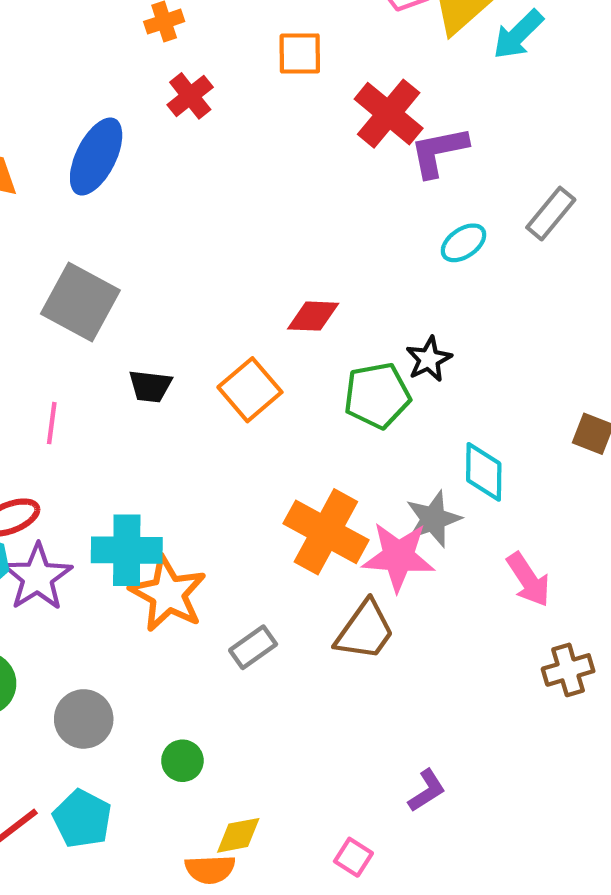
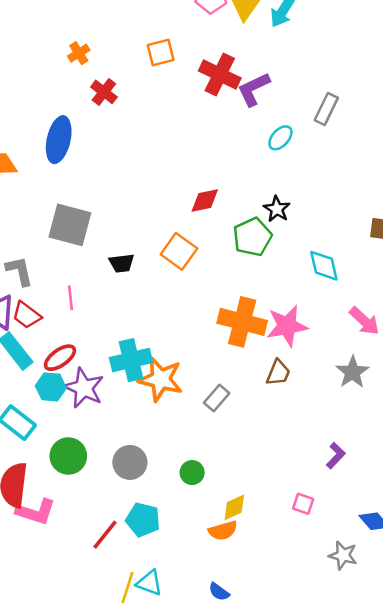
gray star: (433, 519) -> (352, 372), moved
brown trapezoid: (365, 631) -> (278, 373), size x0.7

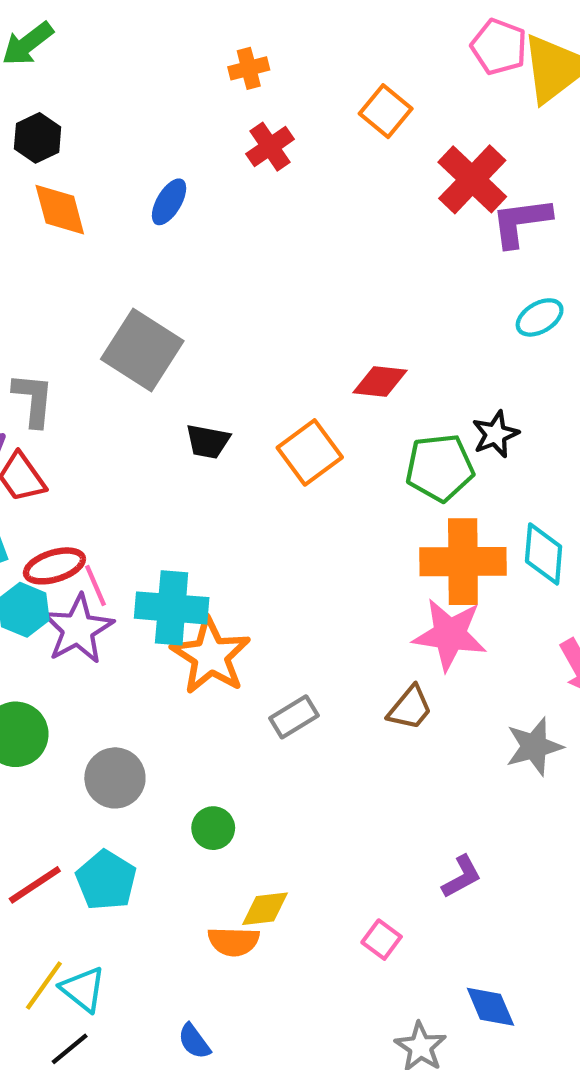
orange square: (161, 52) -> (386, 111), turned 36
blue ellipse: (59, 140) -> (169, 202), size x0.6
pink line: (70, 298) -> (96, 585), moved, turned -35
orange cross: (242, 322) -> (463, 562), moved, turned -33

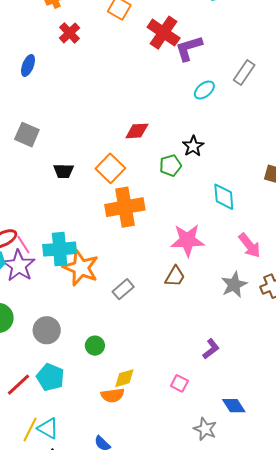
gray square: (142, 350) -> (27, 135), size x0.7
green pentagon: (440, 468) -> (170, 166), size x0.7
orange cross: (463, 562) -> (125, 207), moved

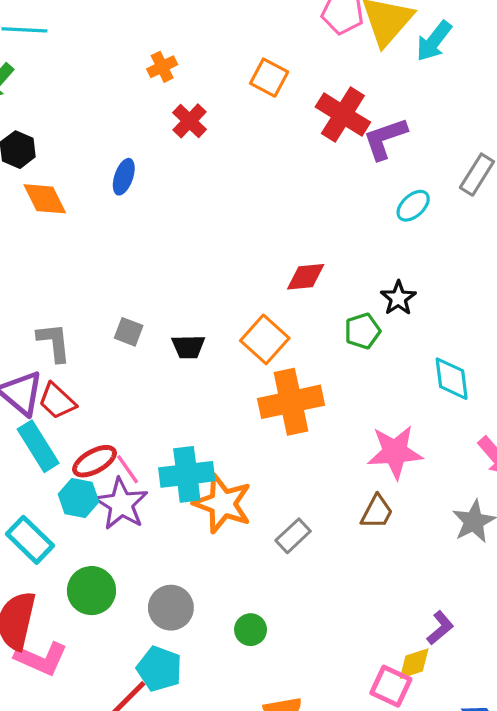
gray square: (27, 135) -> (129, 332), moved, size x0.7
cyan pentagon: (50, 377) -> (159, 669), moved
yellow diamond: (124, 378) -> (414, 664), moved
pink square: (179, 383) -> (391, 686), size x1.4

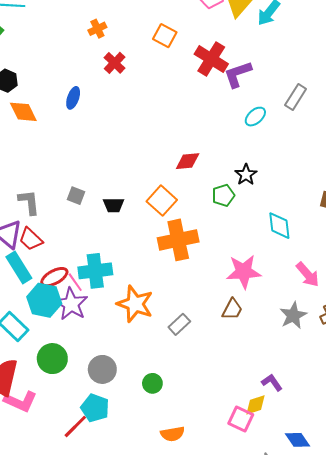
cyan cross: (187, 474) -> (95, 271), moved
cyan hexagon: (78, 498) -> (44, 300), size x1.4
purple L-shape: (440, 628) -> (272, 382), turned -85

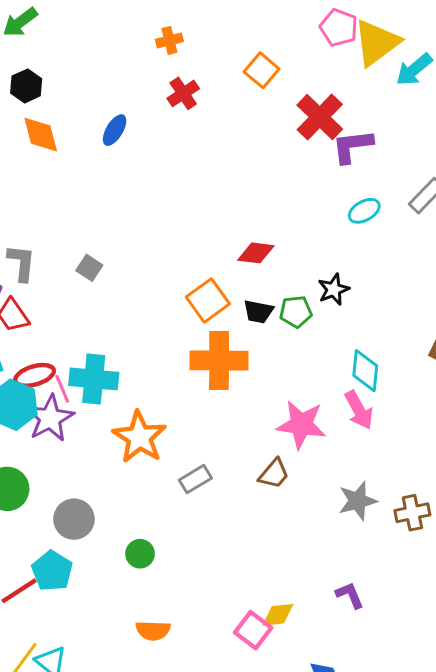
black trapezoid: (114, 205) -> (258, 312), moved
pink arrow: (308, 275) -> (359, 410), moved
purple L-shape: (272, 382) -> (350, 595), moved

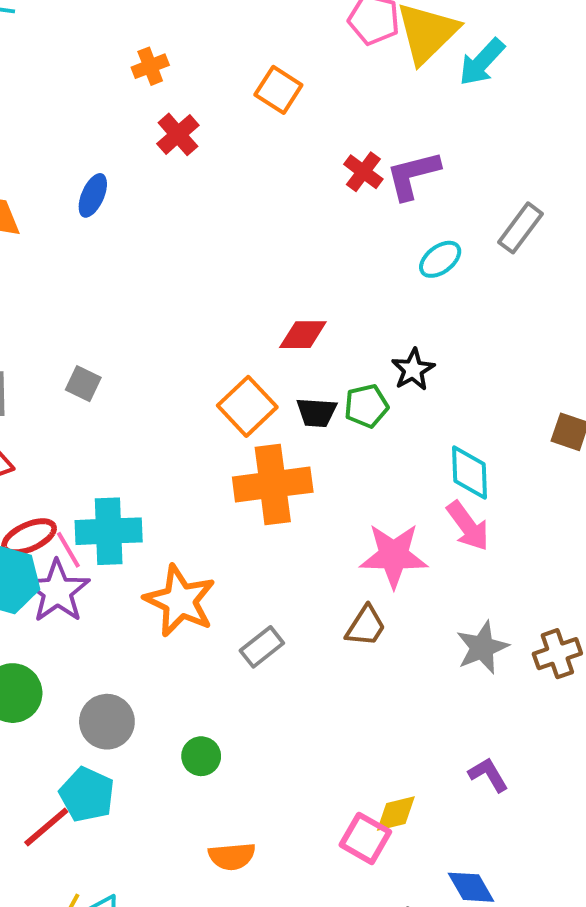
red cross: (320, 117) -> (363, 172), moved, size x0.6

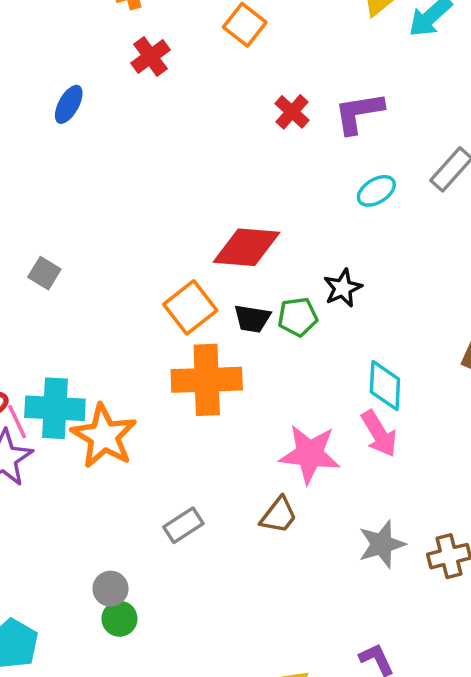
red cross: (363, 172) -> (292, 112), moved
red diamond: (303, 335) -> (246, 247), size x1.5
orange star: (180, 601) -> (104, 436), moved
gray circle: (107, 722) -> (111, 589), moved, size x0.7

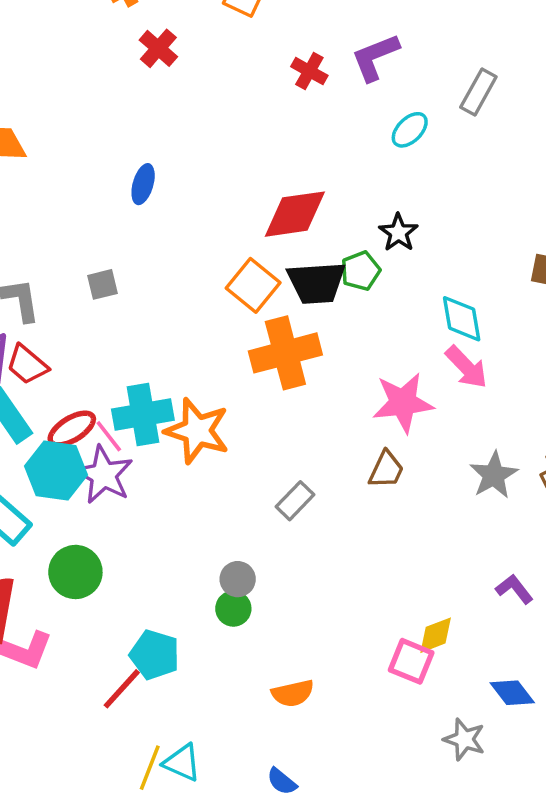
blue ellipse: (69, 104) -> (143, 184), moved
gray square: (44, 273) -> (102, 284), turned -32
black trapezoid: (252, 319) -> (316, 283), size x1.6
green circle: (119, 619) -> (233, 609), moved

